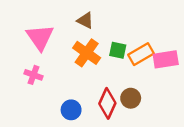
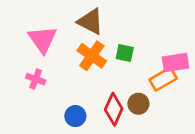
brown triangle: (85, 20) -> (90, 21), size x1.5
orange rectangle: (141, 54) -> (163, 79), moved

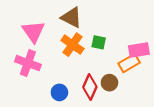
pink cross: (36, 79) -> (28, 63), size x1.6

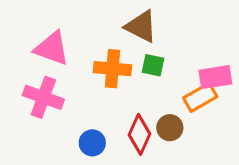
brown triangle: (71, 17) -> (141, 27), moved
pink triangle: (33, 32) -> (52, 48), turned -35
orange cross: (72, 45) -> (113, 69), turned -30

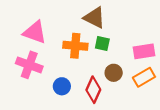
orange rectangle: (200, 97) -> (144, 77), moved
brown circle: (170, 128) -> (114, 73), moved
blue circle: (92, 143) -> (62, 86), moved

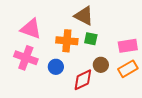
blue circle: (62, 86) -> (56, 67), moved
red diamond: (93, 90) -> (83, 80), turned 40

